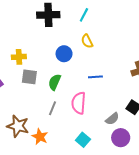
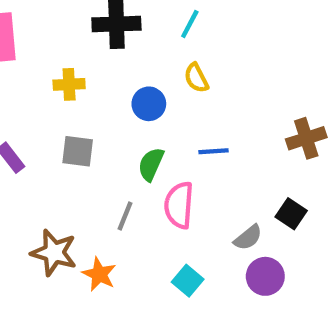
yellow cross: (19, 57) -> (69, 84), moved
green semicircle: (55, 82) -> (151, 164), moved

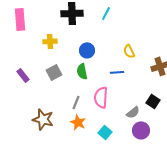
yellow semicircle: (196, 78) -> (129, 51), moved
gray square: (78, 151) -> (54, 72), turned -35
green semicircle: (151, 164) -> (82, 71), moved, turned -35
orange star: (99, 274) -> (78, 122), moved

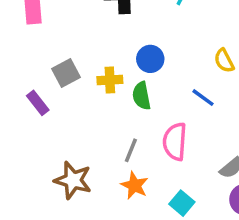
yellow cross: (50, 41) -> (110, 80), moved
gray square: (54, 72) -> (66, 73), moved
blue line: (117, 72) -> (203, 98), turned 40

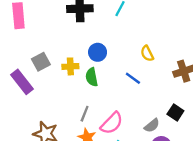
purple rectangle: (38, 103) -> (22, 82), size x1.5
pink semicircle: (175, 142) -> (112, 123), moved, turned -140

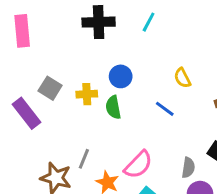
gray square: (41, 62) -> (50, 88), turned -30
gray line: (85, 114) -> (84, 159), moved
gray semicircle: (152, 125) -> (188, 168), turned -42

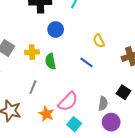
blue circle: (121, 76) -> (56, 29), moved
gray line: (84, 159) -> (33, 87), moved

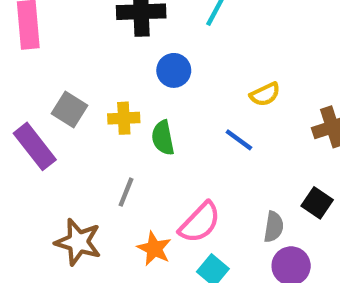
yellow semicircle: (99, 41) -> (265, 94), turned -88

